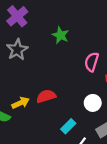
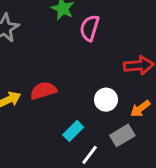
pink semicircle: (92, 62) -> (90, 28), moved

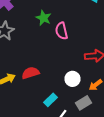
pink semicircle: (90, 28) -> (62, 31), turned -30

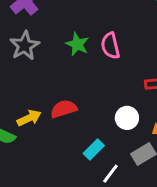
green star: (44, 18) -> (77, 44), moved

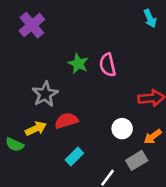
gray star: (25, 46) -> (45, 94), moved
cyan rectangle: (94, 150) -> (74, 156), moved

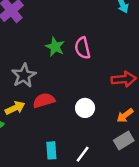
white circle: (122, 129) -> (85, 108), moved
cyan rectangle: (74, 156) -> (51, 150), moved, turned -49
gray rectangle: (137, 160) -> (124, 140), moved

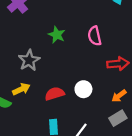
pink semicircle: (83, 48) -> (95, 36), moved
red semicircle: (44, 100) -> (55, 94), moved

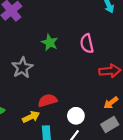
yellow arrow: (21, 89) -> (31, 117), moved
white circle: (83, 89) -> (76, 116), moved

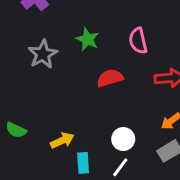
gray star: (22, 68) -> (43, 54), moved
red semicircle: (47, 100) -> (110, 78), moved

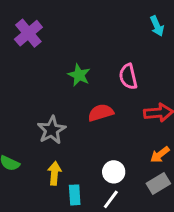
gray star: (43, 54) -> (52, 130), moved
yellow arrow: (62, 141) -> (54, 173), turned -60

